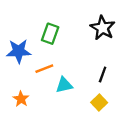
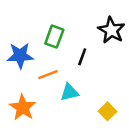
black line: (103, 74) -> (82, 57), moved
orange star: (21, 99) -> (23, 108), size x1.5

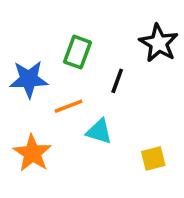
cyan triangle: (70, 92) -> (99, 131), turned 30
yellow square: (108, 111) -> (153, 159), turned 30

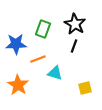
black star: (159, 43) -> (75, 24), moved
black line: (117, 81) -> (74, 46), moved

